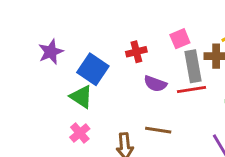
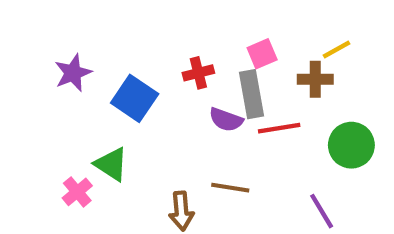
gray rectangle: (193, 66) -> (251, 94), moved
green triangle: (81, 97) -> (111, 164), moved
pink cross: (80, 133) -> (77, 192), moved

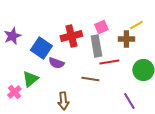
red cross: (198, 73) -> (71, 36), size x1.5
purple semicircle: (226, 120) -> (56, 63), moved
green triangle: (111, 164) -> (30, 79), turned 48
brown line: (230, 188) -> (90, 79), moved

